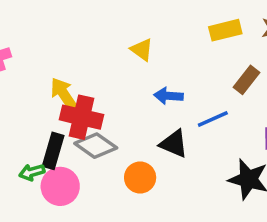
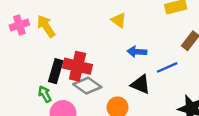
yellow arrow: (64, 94) -> (46, 26), moved
black rectangle: (53, 151) -> (56, 71), moved
green arrow: (32, 172) -> (45, 94), moved, turned 77

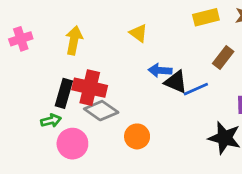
yellow arrow: (46, 26) -> (74, 40), moved, turned 45
black triangle: (141, 84) -> (176, 82), moved
green arrow: (45, 94) -> (51, 121), turned 105

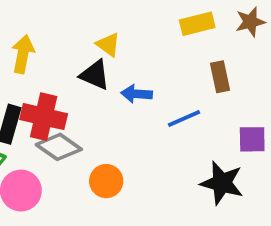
brown rectangle: (223, 57) -> (220, 77), turned -50
black triangle: (176, 82) -> (95, 75), moved

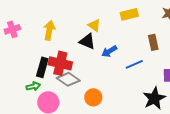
yellow rectangle: (197, 24) -> (129, 14), moved
blue arrow: (137, 94) -> (109, 51), turned -35
black star: (222, 183) -> (154, 98), turned 30

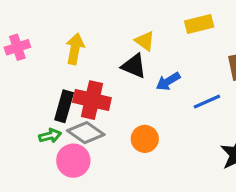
gray diamond: (68, 79) -> (86, 133), moved
orange circle: (93, 97) -> (145, 139), moved

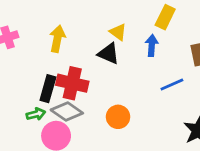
yellow rectangle: (199, 24) -> (165, 17), turned -50
blue arrow: (168, 81) -> (152, 45), moved, turned 125

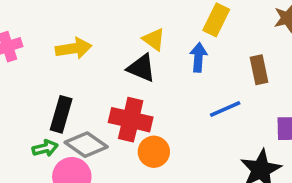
yellow arrow: (57, 39) -> (74, 48), turned 70
red cross: (72, 83) -> (131, 120), moved

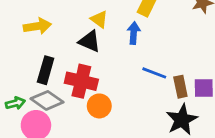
brown rectangle: (259, 70) -> (180, 87), moved
blue line: (225, 109) -> (154, 73), turned 45
black rectangle: (61, 114) -> (46, 70), moved

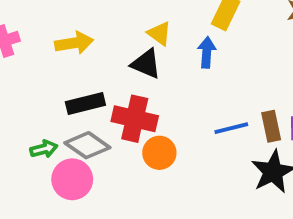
black rectangle: (46, 70) -> (85, 104), turned 60
blue line: (154, 73) -> (231, 128), moved, turned -35

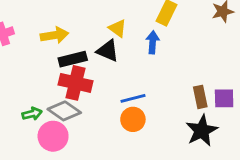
black rectangle: (85, 104) -> (73, 59), moved
red cross: (135, 119) -> (75, 83), moved
blue line: (231, 128) -> (133, 98), moved
orange circle: (159, 153) -> (133, 119), moved

